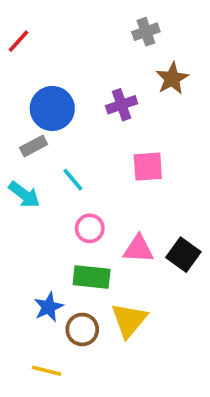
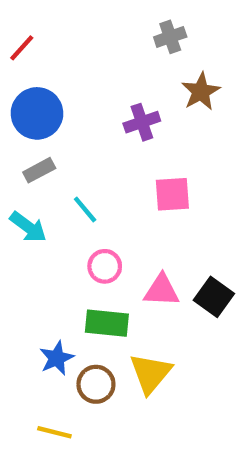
blue circle: (52, 108) -> (37, 113), moved

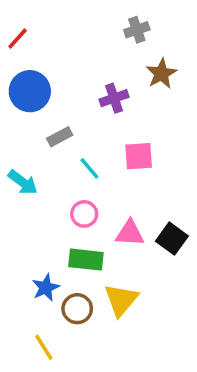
gray rectangle: (39, 170) -> (60, 137), moved
cyan line: (85, 210) -> (89, 168), moved
yellow line: (54, 432) -> (44, 347), turned 44

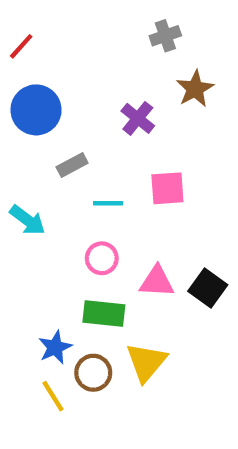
purple cross: (114, 98) -> (138, 118), turned -32
cyan line: (89, 168) -> (108, 203), turned -50
yellow line: (44, 347) -> (53, 396), moved

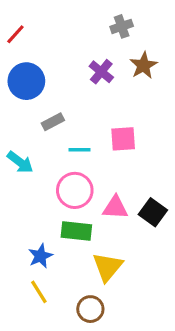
purple cross: (138, 118) -> (101, 72), moved
pink circle: (102, 258) -> (75, 190), size x1.5
brown circle: (93, 373) -> (90, 309), moved

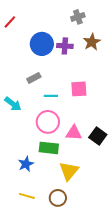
purple cross: (101, 72) -> (65, 46), turned -35
blue circle: (26, 81) -> (42, 44), moved
yellow line: (39, 292) -> (27, 196), moved, turned -42

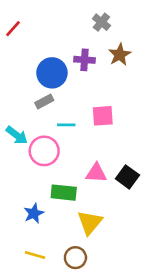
gray cross: (78, 17) -> (101, 22), turned -32
blue circle: (42, 44) -> (52, 73), moved
pink circle: (48, 122) -> (44, 151), moved

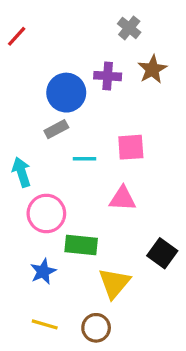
cyan arrow: (17, 135) -> (22, 172), turned -145
pink circle: (44, 151) -> (46, 213), moved
pink triangle: (96, 173) -> (123, 199), moved
black square: (127, 177) -> (162, 253), moved

